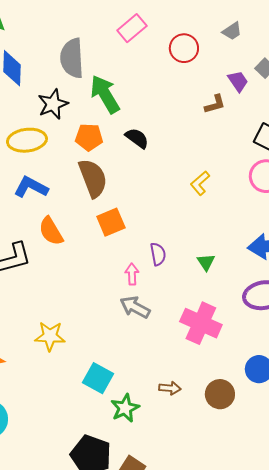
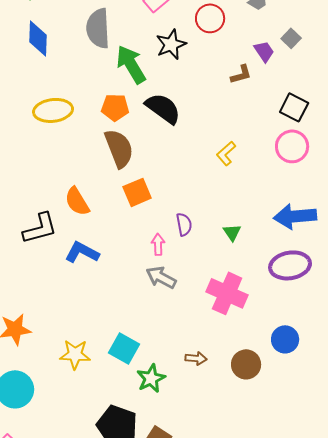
black star: (53, 104) -> (171, 44), moved
black semicircle: (137, 138) -> (163, 108), size x1.5
blue L-shape: (31, 187) -> (82, 252), moved
yellow star: (50, 336) -> (75, 354), moved

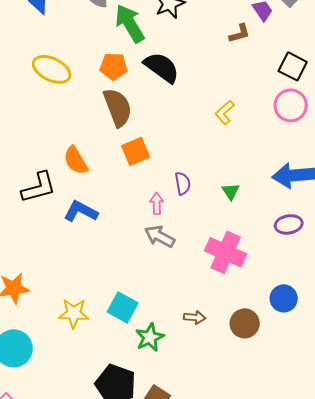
yellow ellipse: (53, 110) -> (52, 69), turned 33
purple ellipse: (290, 265) -> (289, 224), size x0.7

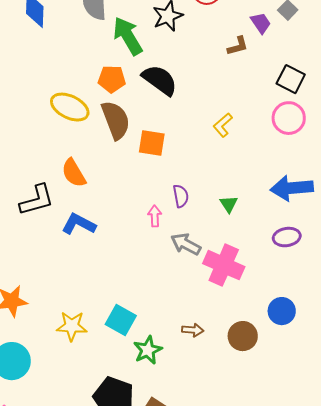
yellow ellipse: (52, 69) -> (70, 107), moved
orange square: (136, 151) -> (152, 143), moved, turned 32
gray arrow: (160, 236) -> (186, 244), moved

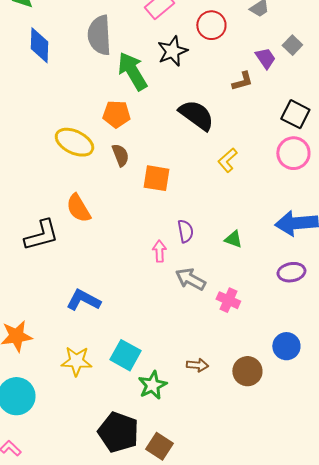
black semicircle: (160, 80) -> (196, 115), moved
brown semicircle: (116, 120) -> (120, 155), size x0.6
green triangle: (229, 204) -> (233, 239), turned -36
blue L-shape: (79, 224) -> (83, 300), moved
pink cross: (224, 265) -> (228, 300), size x0.6

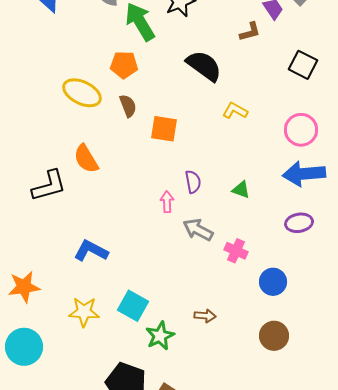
pink circle: (293, 153) -> (301, 130), moved
yellow L-shape: (227, 160) -> (235, 111), turned 70
blue circle: (286, 346) -> (273, 282), moved
brown circle: (247, 371) -> (274, 336), moved

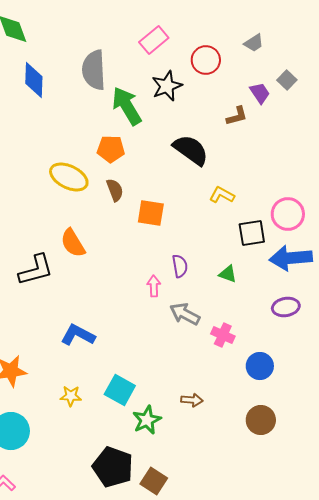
black square: (303, 65) -> (252, 233), moved, turned -36
yellow star: (84, 312) -> (71, 396), size x0.7

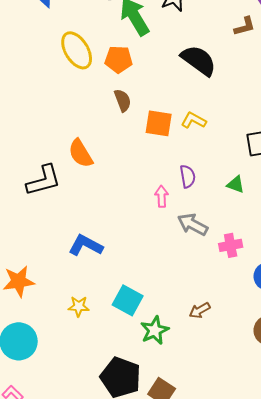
yellow ellipse: (69, 177) -> (77, 50), moved, turned 33
yellow L-shape: (222, 195) -> (194, 120), moved
pink cross: (223, 335) -> (231, 245), turned -35
brown arrow: (192, 400) -> (200, 310), turned 145

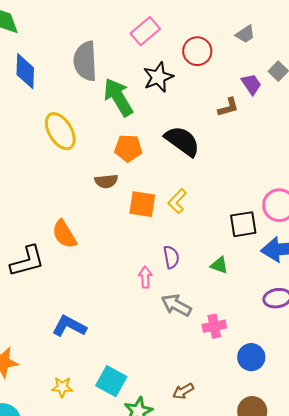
orange pentagon: (119, 59) -> (128, 148), moved
brown semicircle: (123, 100) -> (106, 181), turned 105
yellow L-shape: (194, 120) -> (177, 201), turned -75

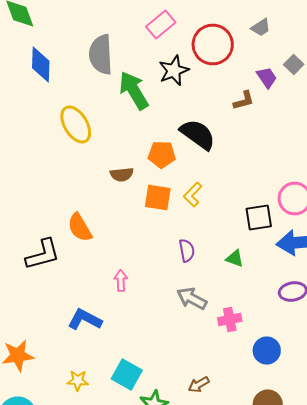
red circle: (197, 51) -> (213, 44), size x1.4
orange pentagon: (128, 148) -> (162, 154), moved
pink arrow: (145, 277) -> (121, 280), moved

